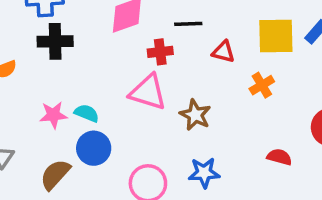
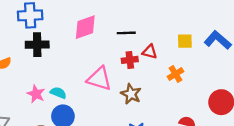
yellow square: (276, 36) -> (185, 41), size x0.6
red cross: (160, 52) -> (130, 60), moved
pink star: (53, 115) -> (36, 94), turned 30

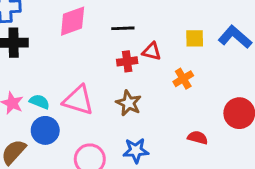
pink triangle: (99, 79) -> (78, 100), moved

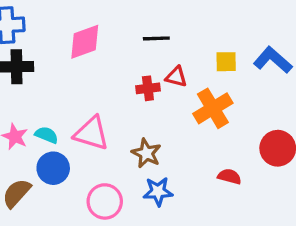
black line: (123, 28) -> (156, 38), moved
orange cross: (183, 79) -> (213, 108), size x1.6
brown star: (129, 103) -> (146, 153), moved

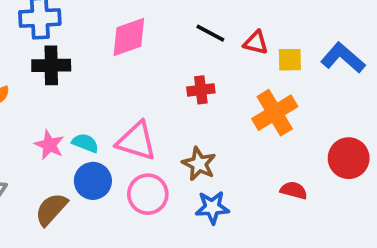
black line: (156, 38) -> (210, 33), turned 30
red triangle: (176, 77) -> (256, 43), moved
pink circle: (105, 201) -> (148, 194), moved

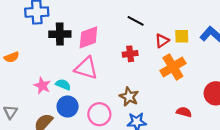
pink diamond: (129, 37) -> (88, 37), moved
red triangle: (256, 43) -> (162, 41), moved, turned -48
black cross: (51, 65) -> (60, 34), moved
pink triangle: (136, 141) -> (86, 68), moved

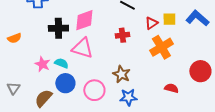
black cross: (60, 34) -> (58, 28), moved

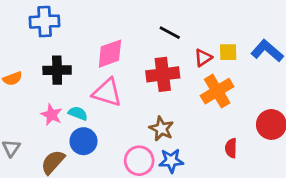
black cross: (58, 28) -> (57, 70), moved
red cross: (122, 35) -> (163, 74), size x1.6
red semicircle: (171, 88) -> (231, 148), turned -104
pink circle: (94, 90) -> (139, 161), moved

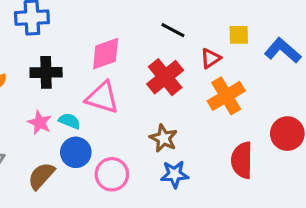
yellow square: (228, 52) -> (239, 35), moved
red cross: (163, 74) -> (165, 77), turned -32
red semicircle: (231, 148) -> (242, 160), size x1.6
pink circle: (139, 161) -> (112, 174), moved

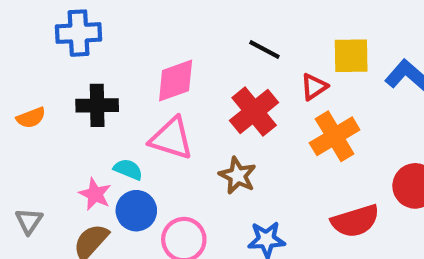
yellow square: (239, 35) -> (351, 56), size x1.4
pink star: (40, 123) -> (95, 194), moved
brown star: (164, 138) -> (238, 176), moved
red semicircle: (242, 160) -> (355, 221), turned -108

